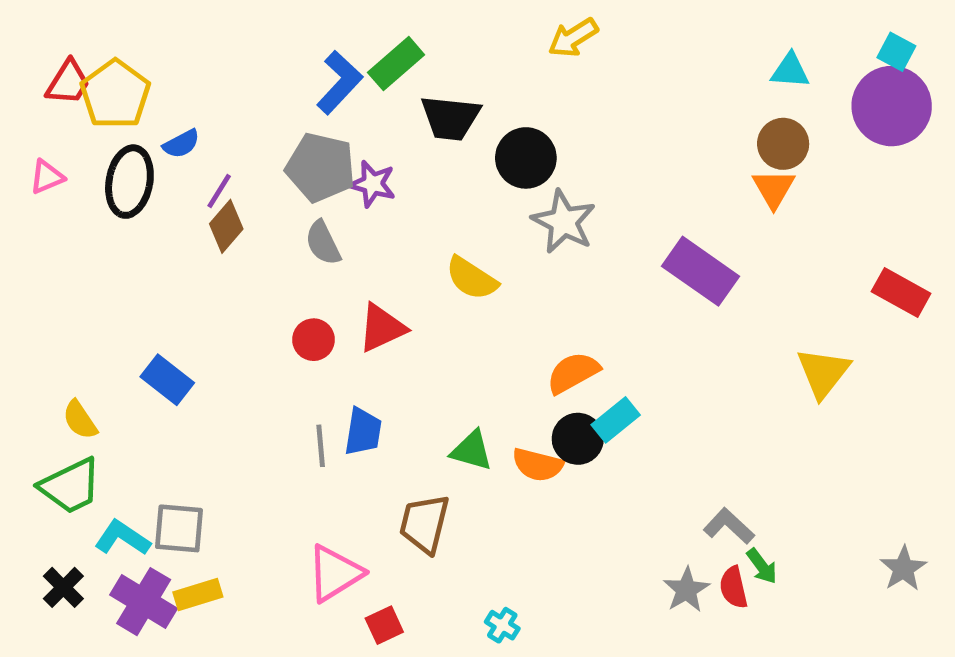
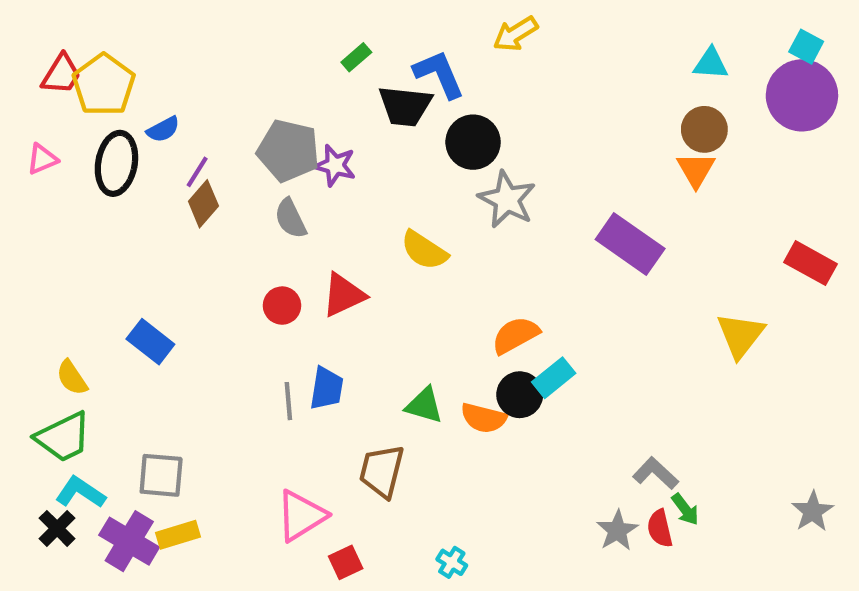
green rectangle: (396, 64) -> (356, 57), size x0.6
blue L-shape: (339, 82) -> (439, 74), moved, turned -66
cyan L-shape: (122, 538) -> (80, 492), moved

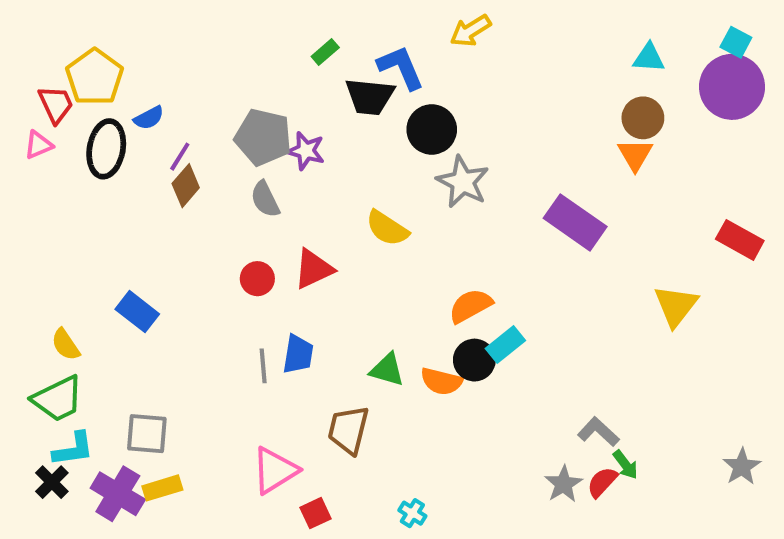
red trapezoid: (61, 74) -> (56, 104), moved, turned -57
cyan L-shape: (80, 492) -> (73, 449), turned 138
red semicircle: (660, 528) -> (602, 482), turned 56

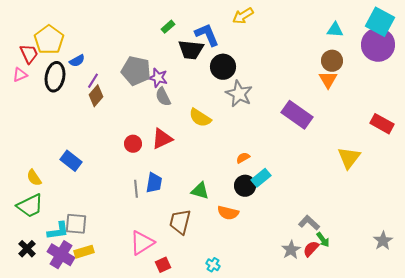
cyan square: (736, 42) -> (380, 22), size x1.8
gray semicircle: (265, 199) -> (163, 97), moved
orange semicircle: (470, 306) -> (243, 158), size x0.6
orange semicircle: (441, 381) -> (228, 213), moved
cyan L-shape: (73, 449) -> (58, 231), moved

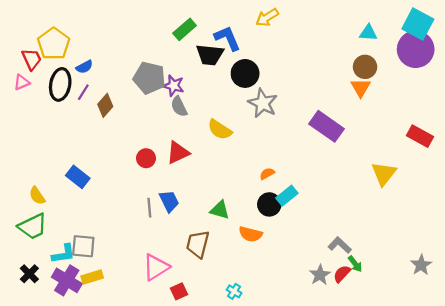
green rectangle: (168, 27) -> (185, 29), size x1.5
purple line: (93, 81) -> (83, 92), moved
blue trapezoid: (154, 183) -> (169, 201), turned -35

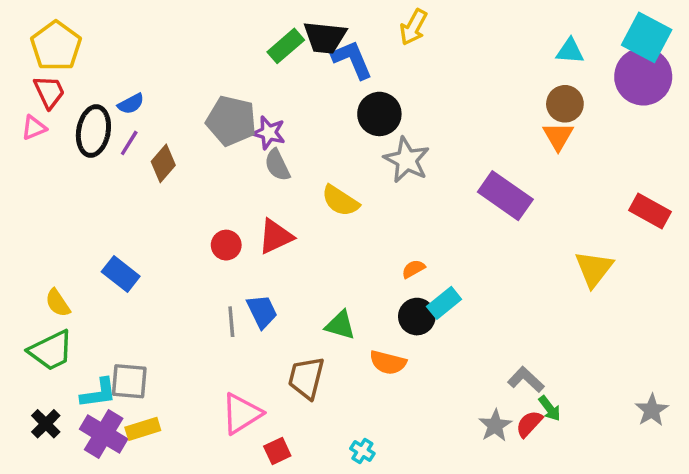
yellow arrow: (267, 17) -> (413, 27), turned -30
yellow pentagon: (54, 44) -> (56, 46), moved
black trapezoid: (210, 55) -> (325, 37), moved

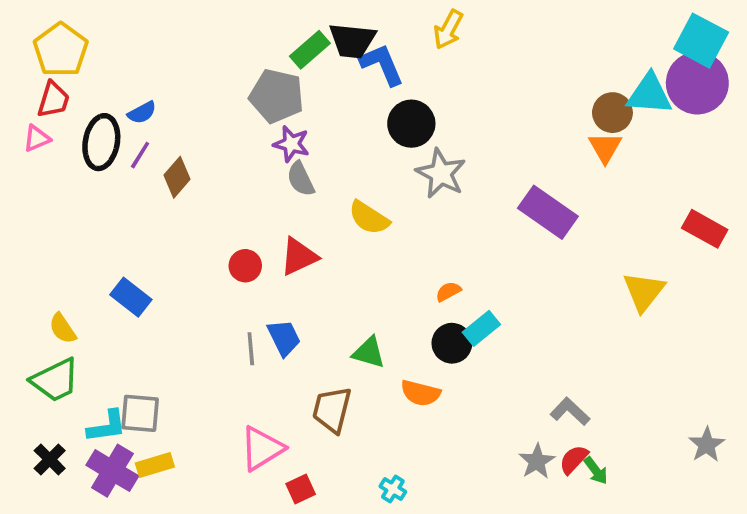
cyan triangle: (570, 51) -> (649, 94), moved, size x1.5
red trapezoid: (49, 92) -> (53, 100), turned 42
gray pentagon: (231, 121) -> (277, 96), moved
green arrow: (550, 408) -> (596, 471), moved

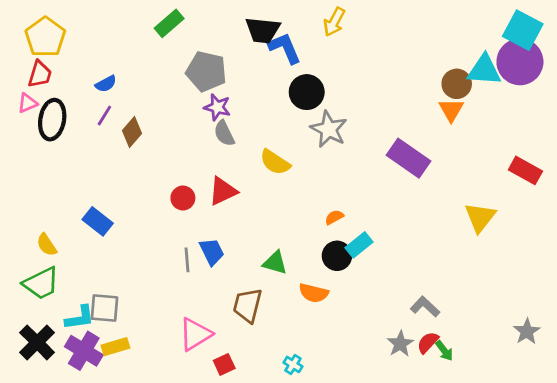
green rectangle: (310, 50) -> (169, 23), moved
black ellipse: (101, 142) -> (52, 120), moved
black cross: (50, 459) -> (37, 342), size x1.5

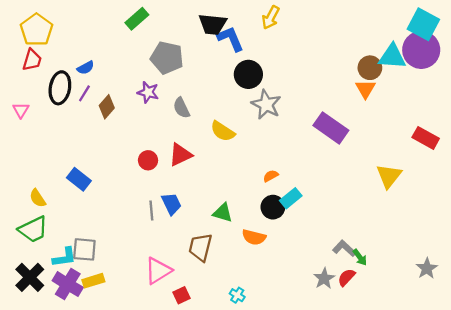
pink triangle: (27, 103) -> (21, 110), moved, turned -36
purple star: (217, 107) -> (148, 92), moved
black ellipse: (52, 120) -> (60, 88), moved
green arrow: (444, 351) -> (360, 257), moved

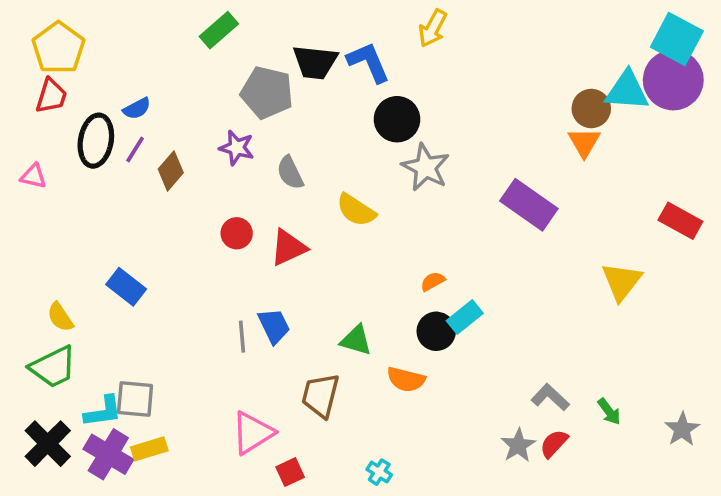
black trapezoid: (213, 24) -> (315, 62), moved
pink triangle: (21, 110) -> (33, 176), turned -48
red circle: (148, 160) -> (237, 233), moved
green arrow: (360, 257) -> (609, 411), moved

